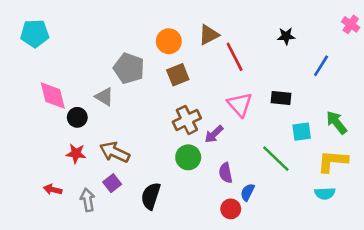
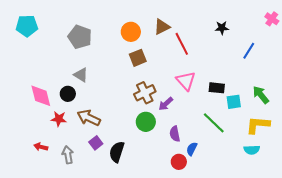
gray pentagon: (129, 68) -> (80, 37), moved
pink diamond: (53, 95) -> (41, 96), moved
black rectangle: (281, 98) -> (217, 88), moved
black circle: (77, 117) -> (68, 94), moved
purple square: (112, 183) -> (96, 143), moved

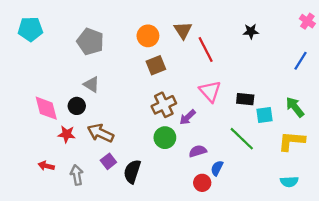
brown triangle: (162, 27) -> (183, 30), turned -36
blue line: (249, 51) -> (301, 61), moved
purple semicircle: (175, 134) -> (198, 151), turned 84
cyan semicircle: (252, 150) -> (289, 182), moved

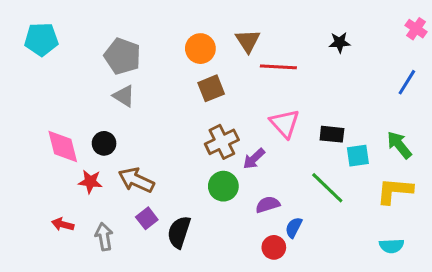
red line: (206, 49) -> (278, 67), turned -60
gray triangle: (91, 84) -> (124, 96), moved

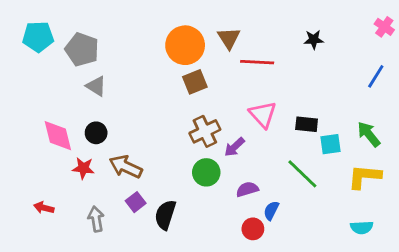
orange circle: (200, 49) -> (185, 45), size x1.4
gray pentagon: (122, 56) -> (82, 49), moved
gray triangle: (124, 96) -> (96, 86), moved
red arrow: (63, 224) -> (44, 208), moved

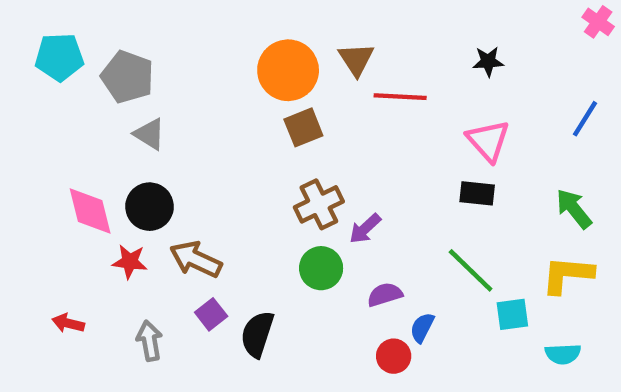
pink cross: (384, 27) -> (598, 22), moved
pink triangle: (263, 114) -> (488, 141), moved
black circle: (96, 133) -> (150, 207), size x1.4
cyan square: (331, 144) -> (512, 314), moved

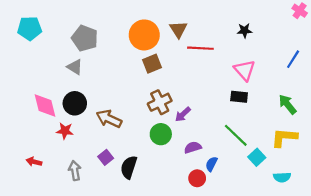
gray pentagon: (128, 77) -> (85, 38), moved
brown arrow: (196, 259) -> (109, 119), moved
cyan square: (512, 314) -> (257, 157), turned -35

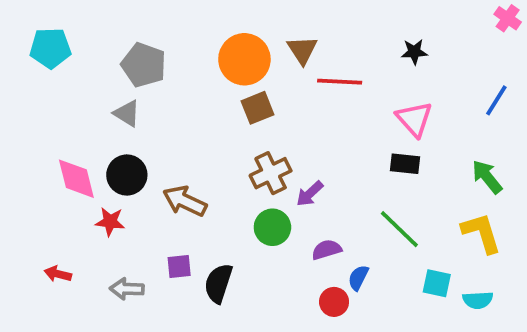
yellow L-shape: (284, 137) -> (481, 233), turned 68
purple square: (106, 157) -> (179, 266), turned 32
cyan square: (257, 157) -> (437, 283), moved, turned -35
gray arrow: (75, 171) -> (127, 289), turned -78

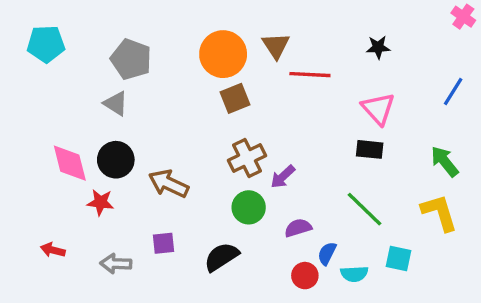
black semicircle: (218, 283) -> (221, 257), moved, turned 39
cyan semicircle: (478, 300) -> (354, 274), moved

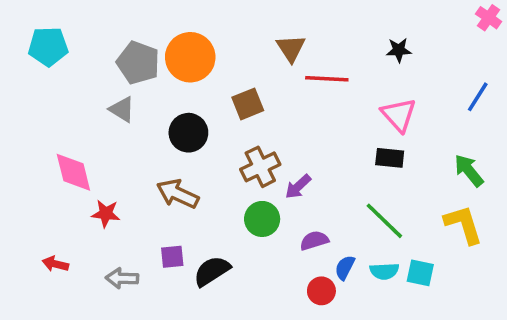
orange circle: (223, 54) -> (190, 57), moved
black circle: (116, 160) -> (188, 133), moved
black semicircle: (221, 257) -> (212, 271), moved
cyan semicircle: (354, 274) -> (384, 271), moved

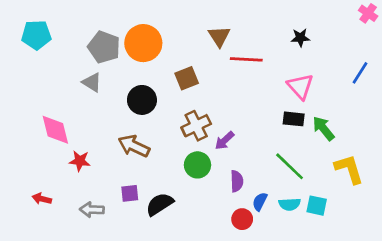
green arrow: (469, 170) -> (323, 128), moved
purple semicircle: (314, 241) -> (237, 181), turned 105

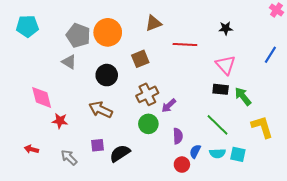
brown triangle: (219, 36) -> (153, 23), moved, turned 42
gray arrow: (92, 210) -> (69, 157), turned 42

